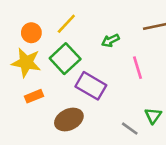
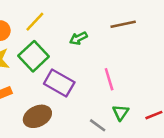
pink line: (138, 68) -> (109, 79), moved

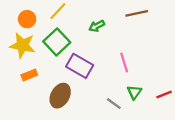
brown ellipse: (37, 116) -> (60, 96), turned -35

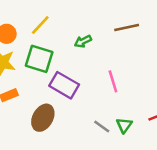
green square: (57, 42) -> (39, 59), turned -30
green triangle: (134, 92) -> (124, 125), moved

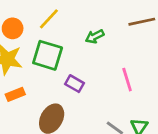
purple rectangle: (64, 85) -> (75, 84), size x0.6

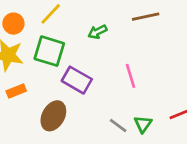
purple rectangle: (75, 84) -> (77, 80), size x1.5

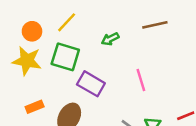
orange rectangle: (16, 91) -> (35, 107), moved

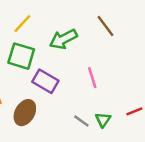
brown line: (155, 25) -> (105, 26), turned 65
green arrow: (110, 39) -> (63, 39), size x1.6

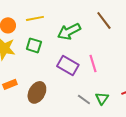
yellow line: (22, 24) -> (35, 18), turned 36
green square: (21, 56) -> (34, 45), size x0.7
purple rectangle: (45, 81) -> (68, 65), moved

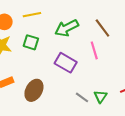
brown line: (104, 20) -> (102, 28), moved
pink line: (93, 63) -> (94, 50), moved

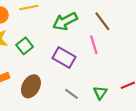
green square: (31, 42) -> (25, 46), moved, turned 35
gray line: (82, 97) -> (71, 94), moved

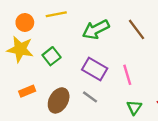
pink line: (94, 45) -> (127, 75), moved
gray line: (71, 94) -> (90, 97), moved

